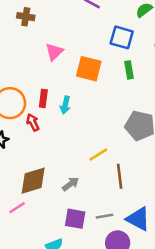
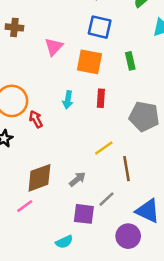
brown cross: (26, 17) -> (14, 27), moved
blue square: (122, 37) -> (100, 27), moved
red rectangle: (43, 98) -> (101, 98), moved
gray line: (105, 216) -> (107, 199), moved, turned -30

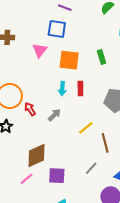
blue square: (100, 27) -> (57, 29), moved
cyan arrow: (68, 100) -> (62, 89), moved
gray arrow: (77, 179) -> (54, 115), moved
purple square: (84, 214) -> (57, 176), moved

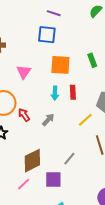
pink triangle: (40, 50) -> (24, 72), moved
yellow line: (86, 128) -> (85, 120), moved
gray line: (91, 168) -> (69, 159), moved

